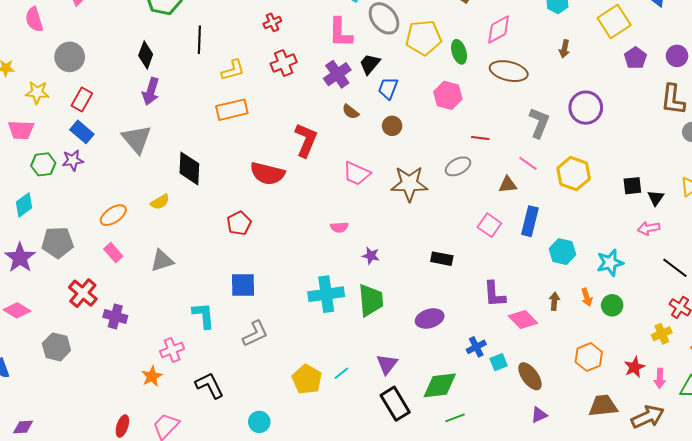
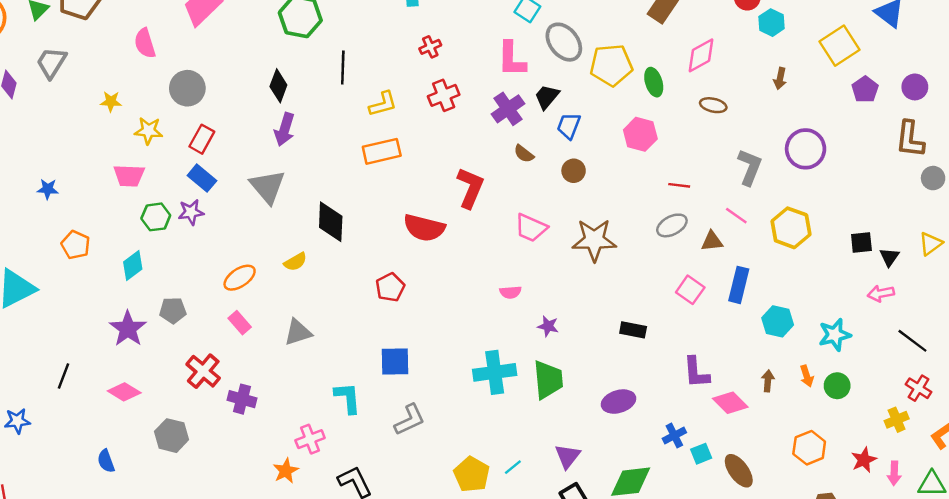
brown ellipse: (509, 71) -> (713, 105), size x0.6
gray ellipse: (458, 166) -> (672, 225), moved
gray pentagon: (58, 242) -> (173, 310), size x0.7

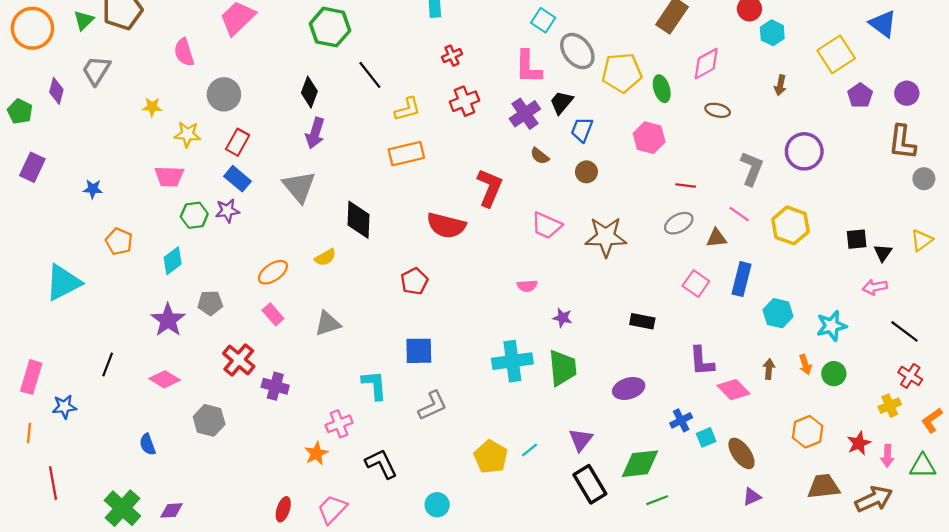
black line: (343, 68) -> (370, 75), turned -40

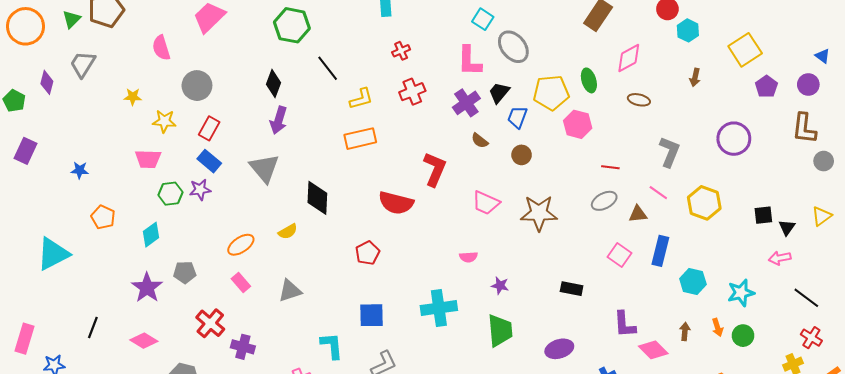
blue triangle: (883, 24) -> (823, 56), moved, size x0.6
yellow pentagon: (622, 73) -> (551, 93), moved
purple circle: (804, 151) -> (734, 139), moved
cyan cross: (512, 361) -> (439, 308), moved

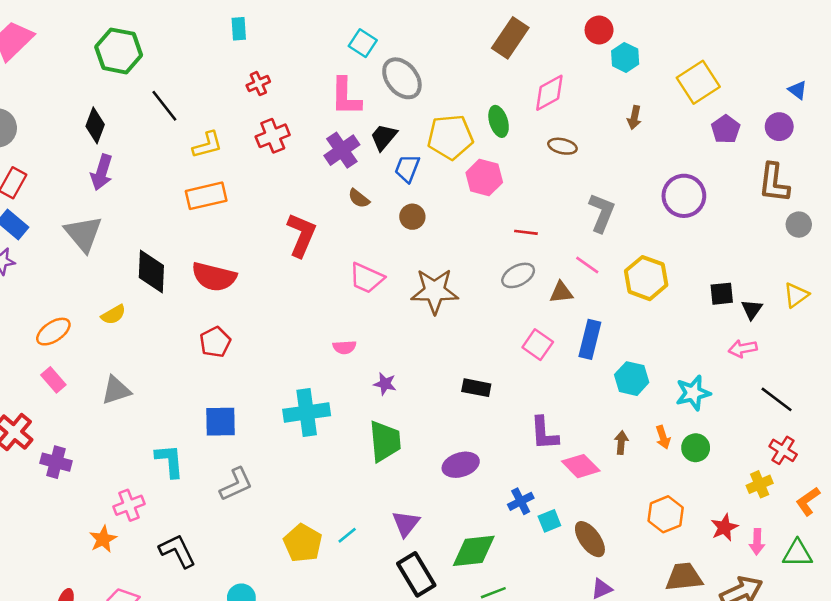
red semicircle: (396, 203) -> (214, 277), moved

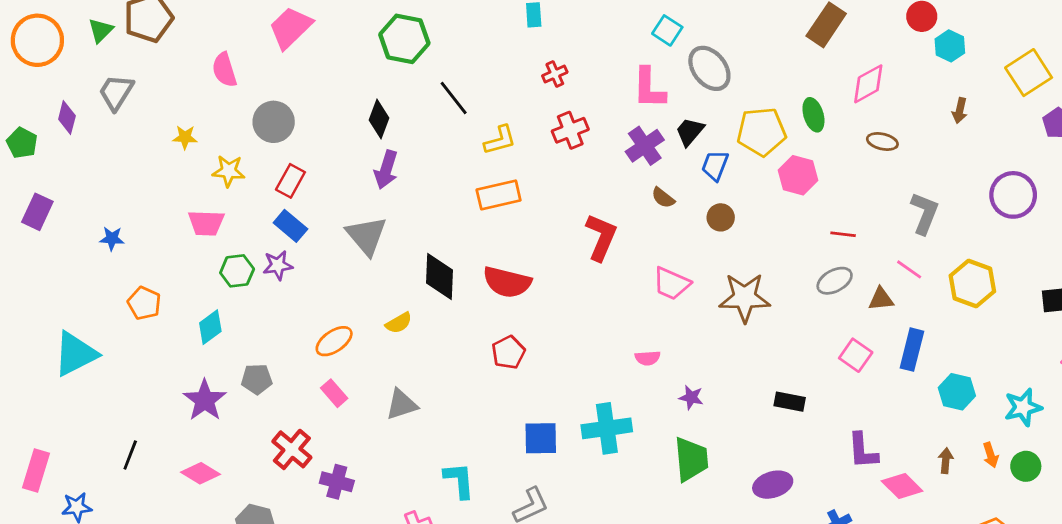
blue square: (220, 422) -> (541, 438), moved

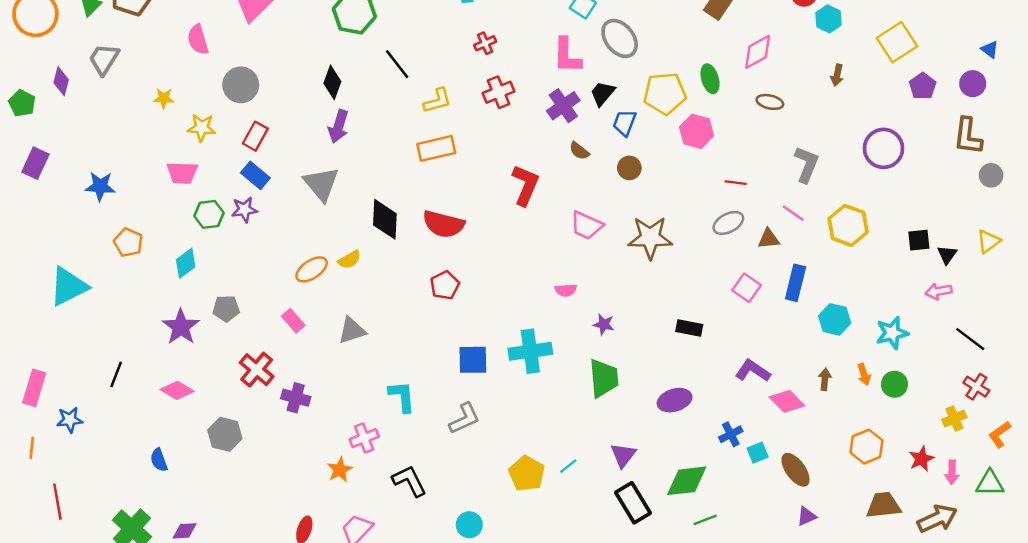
blue star: (112, 239) -> (100, 186), size x1.4
orange ellipse: (334, 341) -> (312, 269), moved
purple L-shape: (863, 451) -> (753, 371), turned 128

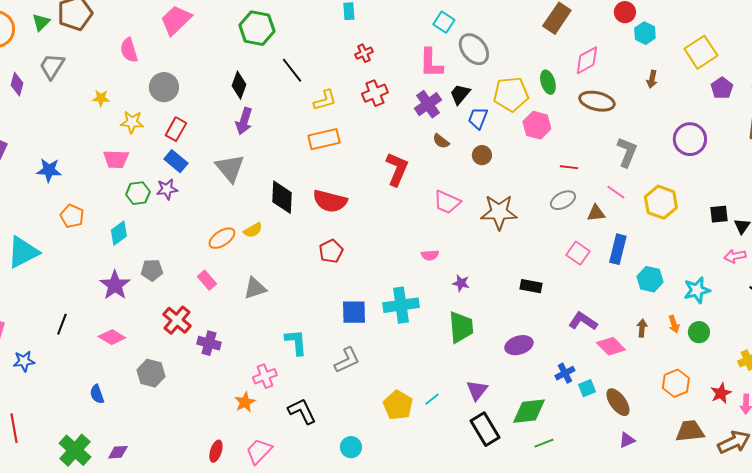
brown ellipse: (770, 102) -> (597, 101), size x1.6

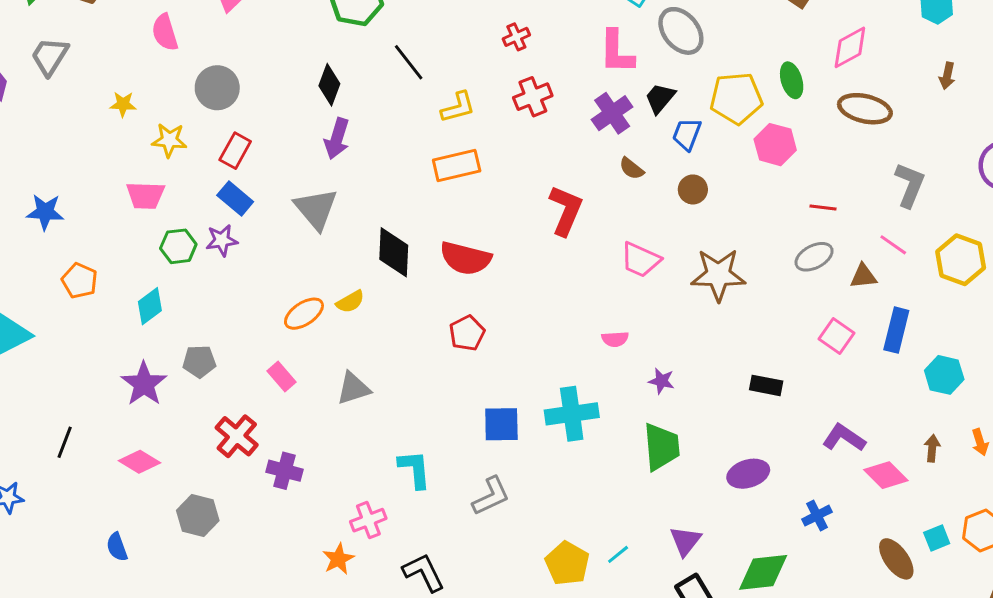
cyan square: (587, 388) -> (937, 538), moved

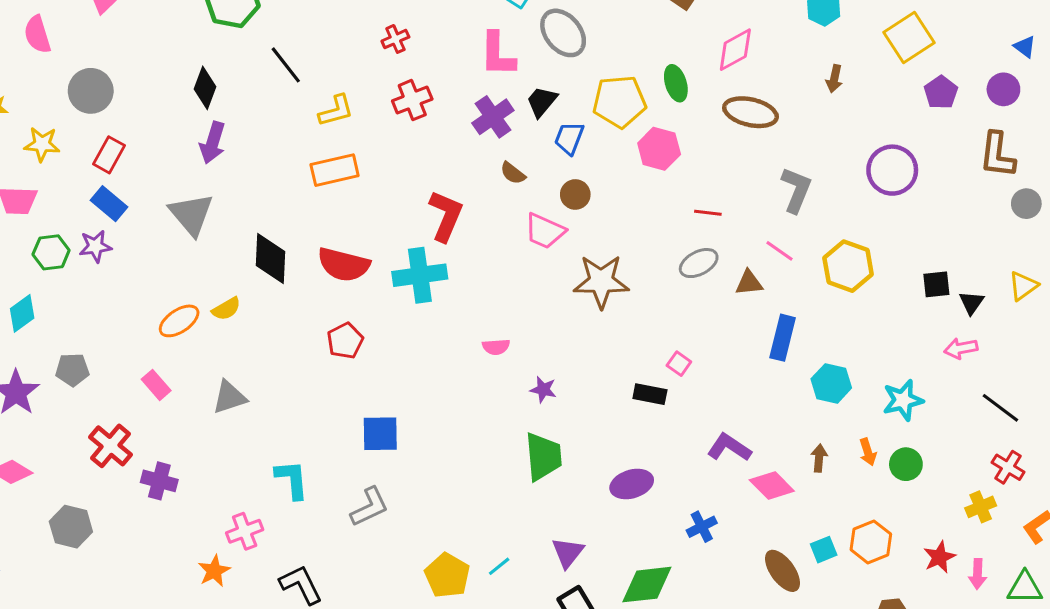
pink trapezoid: (641, 260) -> (545, 231), moved
pink square: (836, 336) -> (679, 364), moved, size x0.7
cyan cross: (572, 414) -> (420, 275), moved

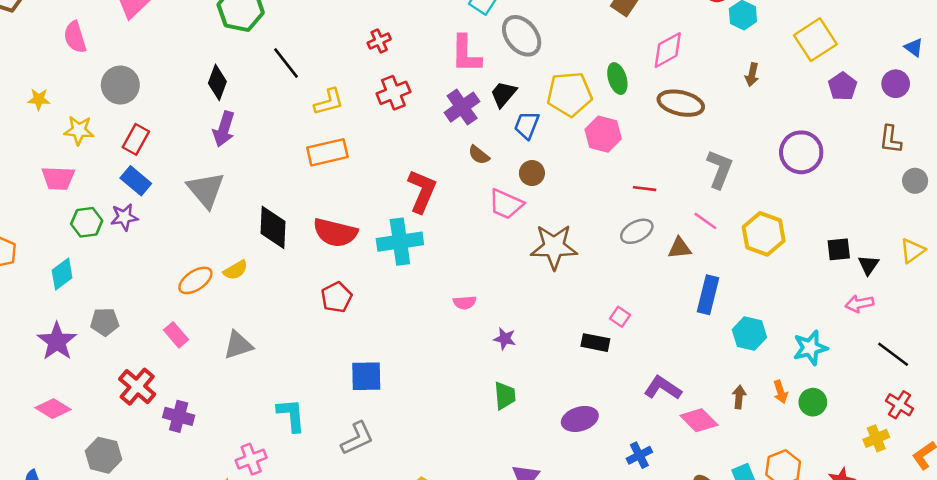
brown L-shape: (997, 155) -> (890, 139), size x0.7
green trapezoid: (543, 457) -> (505, 396), size x0.7

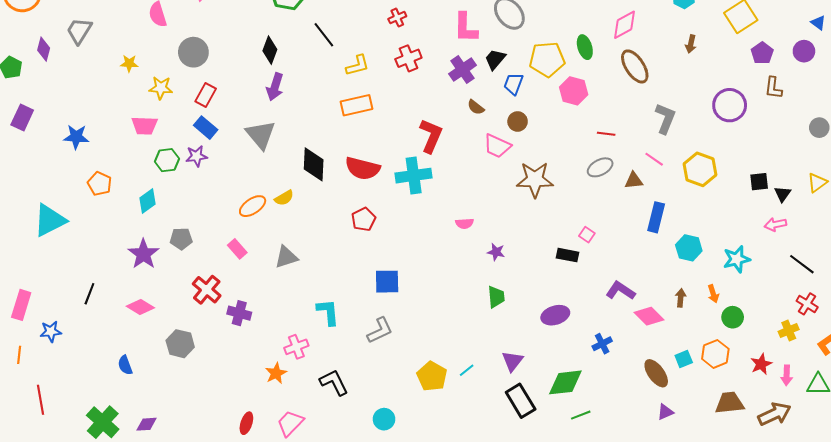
brown ellipse: (681, 103) -> (635, 66), turned 44
brown L-shape: (890, 139) -> (773, 88), moved
green circle: (813, 402) -> (733, 317), moved

